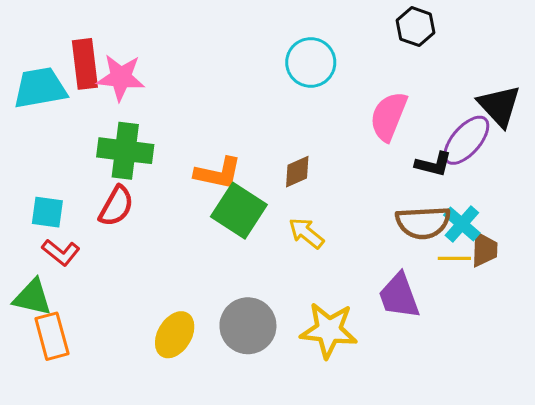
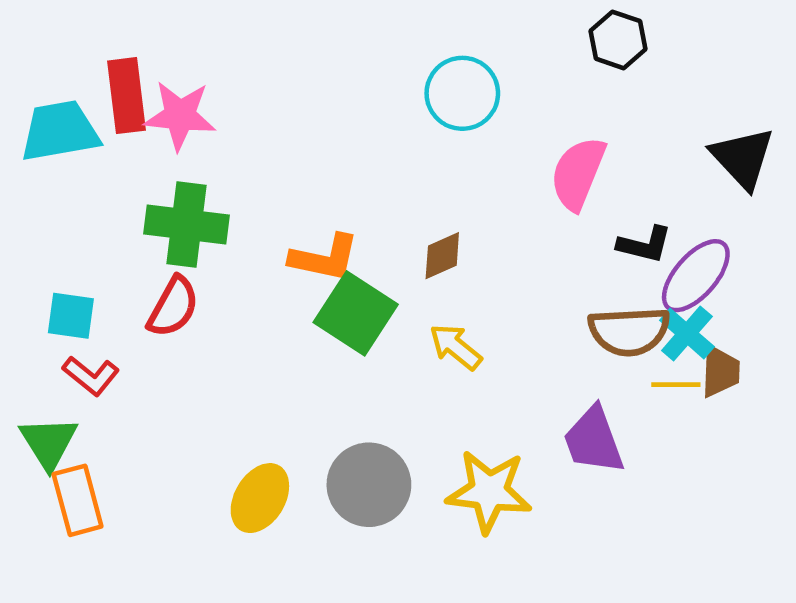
purple ellipse: (466, 140) -> (696, 276), moved
green triangle: (32, 297) -> (49, 442), turned 45

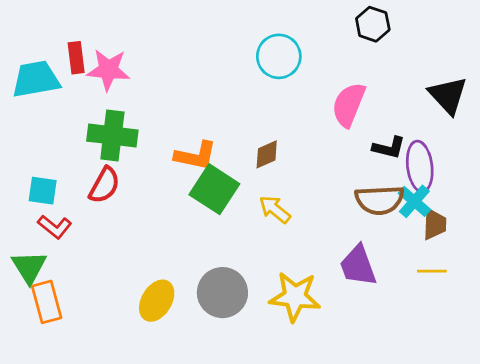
red rectangle: (126, 96) -> (76, 58), size x0.7
purple ellipse: (696, 276) -> (420, 166), turned -48
yellow line: (676, 385) -> (432, 271), moved

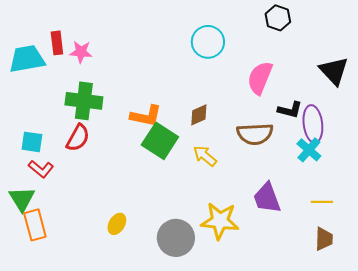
pink star: (108, 70) -> (81, 52), size x0.7
brown semicircle: (379, 200) -> (255, 134), moved
brown trapezoid: (434, 224) -> (324, 239), moved
gray circle: (222, 293) -> (176, 238), moved
yellow ellipse: (157, 301) -> (117, 224), size x0.7

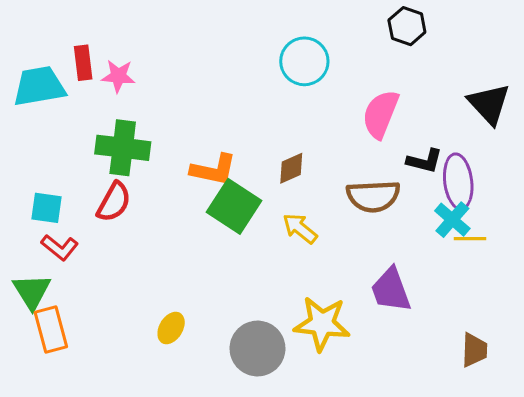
yellow line: (322, 202) -> (470, 239), moved

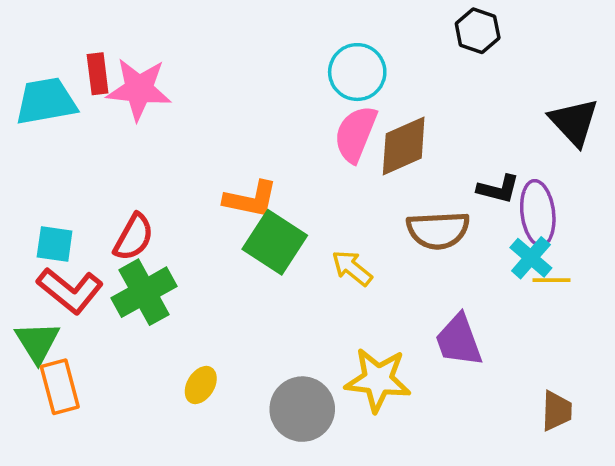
pink star: (118, 76) -> (139, 89), size x1.6
pink semicircle: (381, 114) -> (356, 134), moved
green cross: (123, 148) -> (144, 292), moved, turned -36
brown diamond: (291, 168) -> (404, 146), moved, size x1.6
red L-shape: (60, 247) -> (70, 290), size x1.5

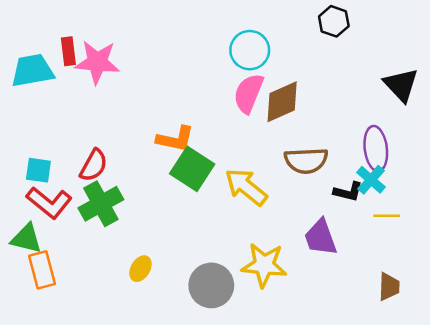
black L-shape: (498, 189) -> (348, 192), moved
yellow arrow: (352, 268) -> (246, 187), size x1.5
yellow line: (552, 280) -> (387, 216), moved
green triangle: (37, 342) -> (26, 239), turned -44

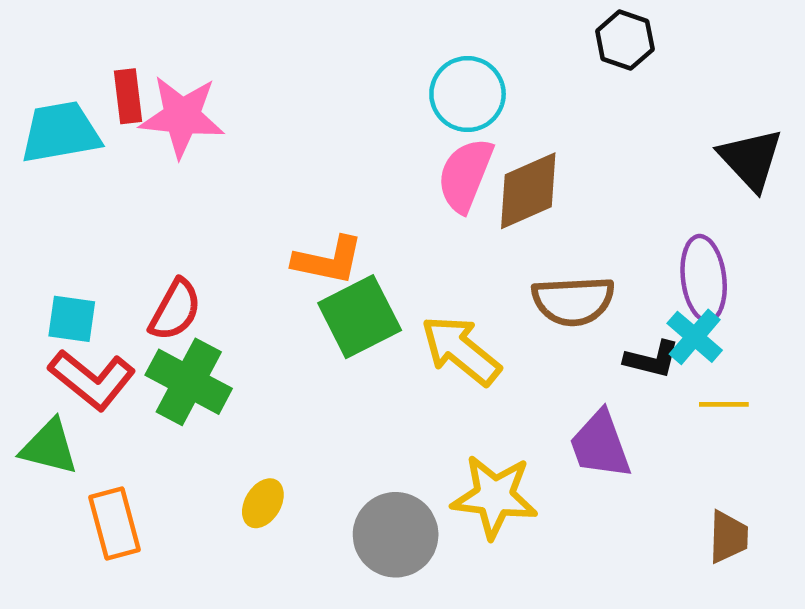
green square: (192, 169) -> (360, 317), turned 30
green cross: (101, 204) -> (189, 382), turned -33
orange rectangle: (42, 270) -> (114, 523), moved

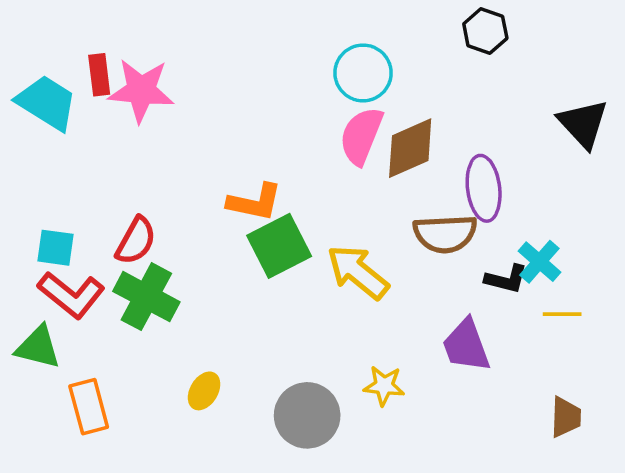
cyan trapezoid: (61, 132) -> (47, 103), turned 42
purple ellipse: (704, 278) -> (484, 188), moved
yellow star: (495, 497) -> (384, 386), size x0.6

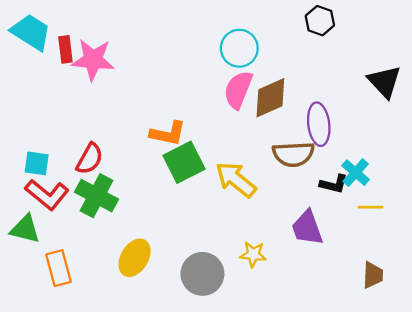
cyan trapezoid: (47, 103) -> (31, 32), moved
yellow ellipse: (204, 391) -> (135, 258), size x1.5

